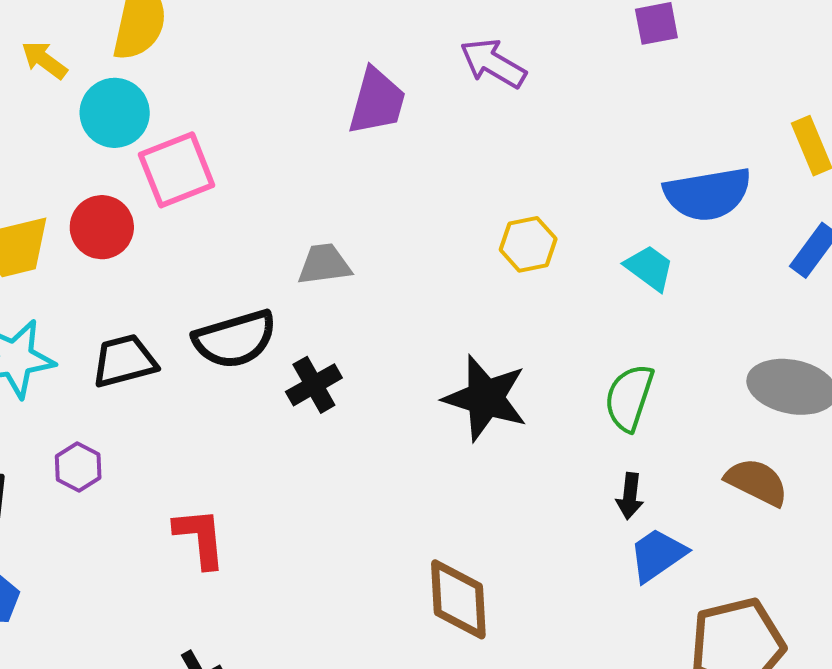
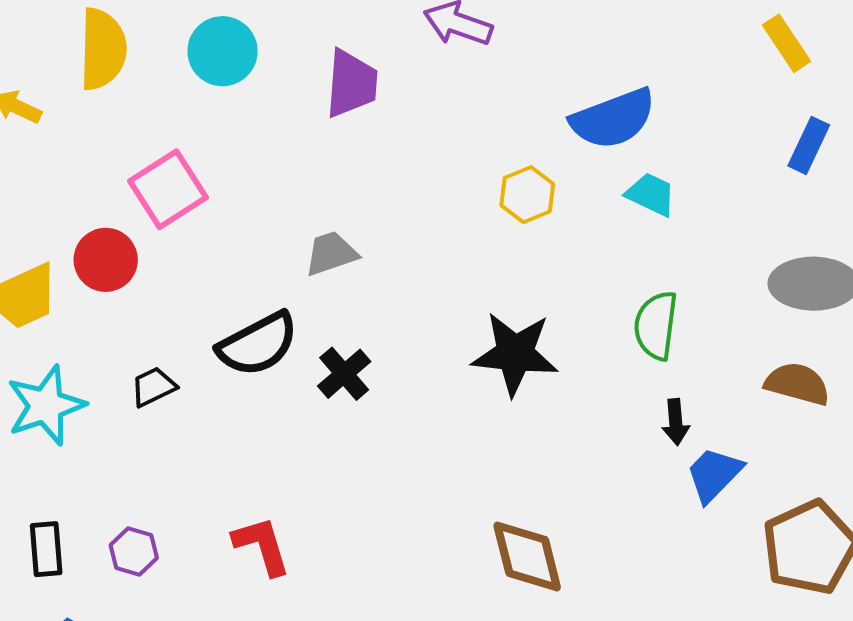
cyan circle: (115, 113) -> (223, 51), moved
blue semicircle: (708, 194) -> (613, 119), moved
black trapezoid: (124, 361) -> (153, 387), size x0.7
purple hexagon: (78, 467) -> (134, 551), moved

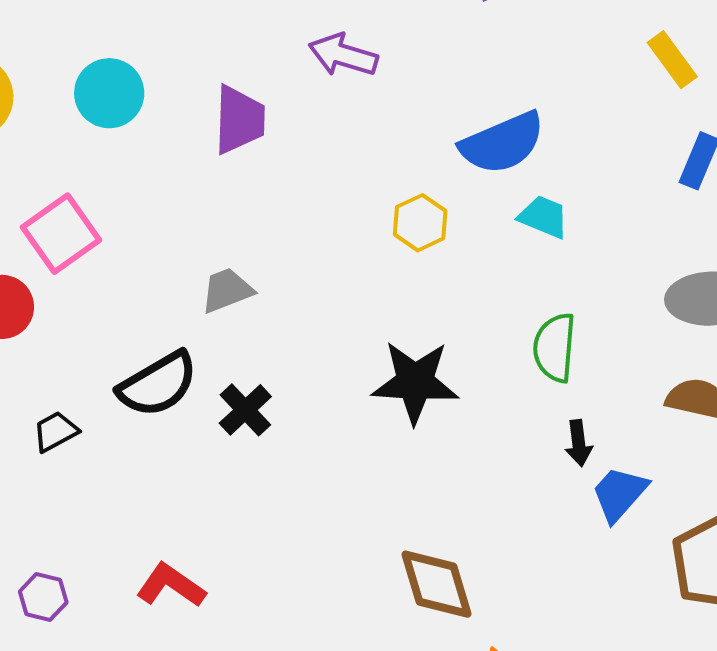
red L-shape: (262, 546) -> (171, 585), turned -36

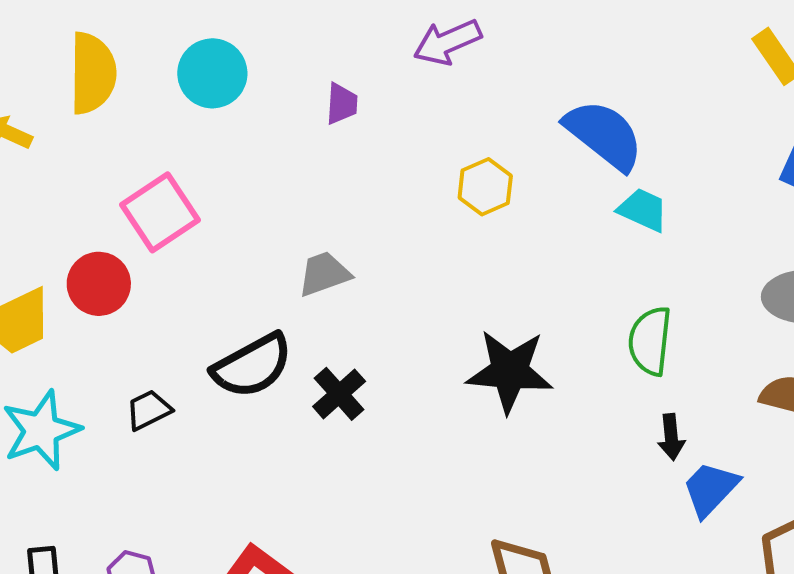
purple arrow: (343, 55) -> (447, 42), turned -42
purple trapezoid: (239, 120) -> (342, 104), size x0.6
blue semicircle: (502, 143) -> (604, 135), turned -120
yellow hexagon: (420, 223) -> (485, 187), moved

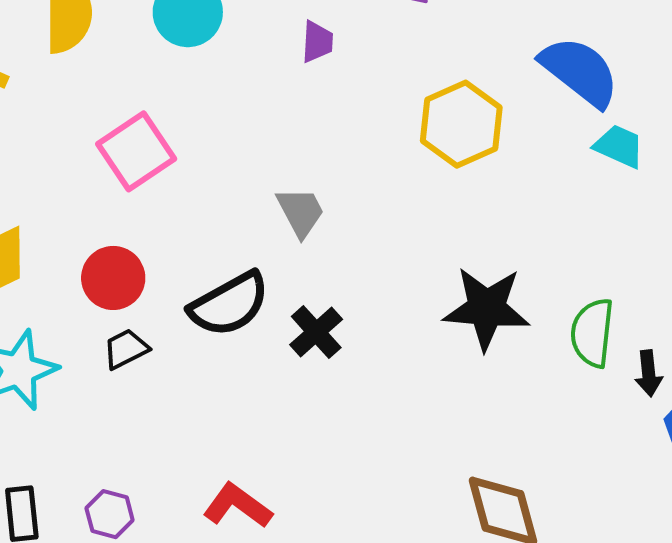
yellow hexagon: (485, 187) -> (461, 124), size x1.5
gray trapezoid: (324, 274) -> (301, 212), turned 82
red circle: (99, 284) -> (113, 278), moved
green semicircle: (650, 341) -> (592, 333), moved

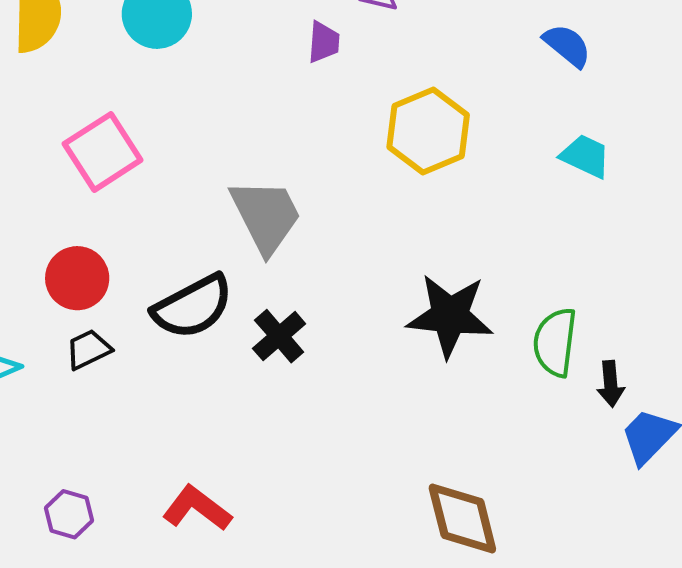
purple trapezoid: (317, 42) -> (324, 42), moved
blue semicircle: (580, 71) -> (567, 45), moved, size x0.6
gray trapezoid: (301, 212) -> (266, 216), size x1.5

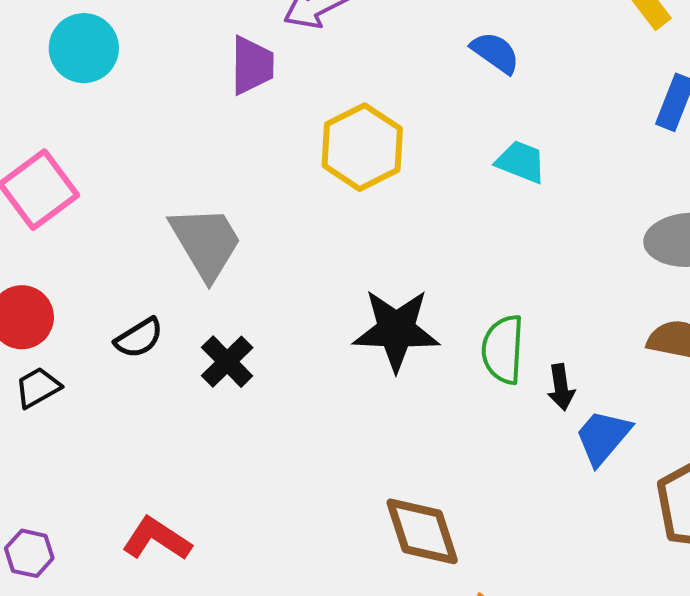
purple trapezoid: (324, 42) -> (252, 65), size x1.4
black semicircle: (193, 307) -> (139, 338), size x0.6

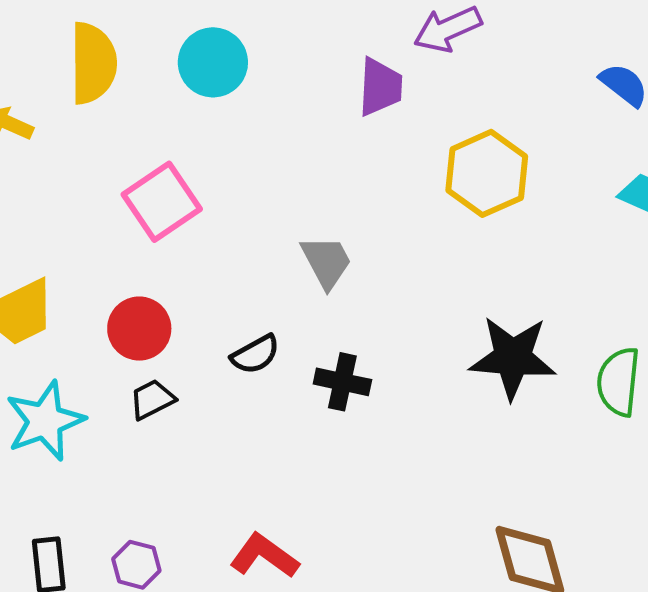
gray trapezoid: (206, 242) -> (326, 262), size x0.7
black cross: (227, 362) -> (342, 382), turned -36

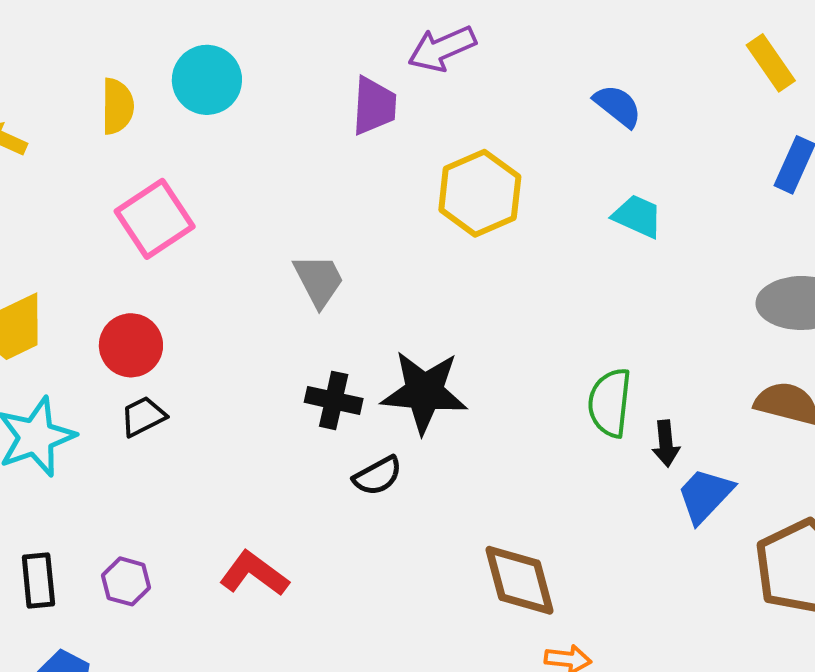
yellow semicircle: (93, 63) -> (117, 106), moved, size x0.7
black semicircle: (255, 354) -> (378, 476), moved
black star: (513, 358) -> (424, 392), moved

